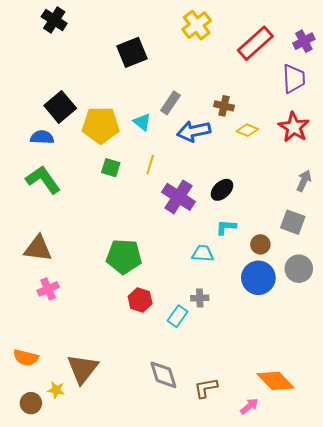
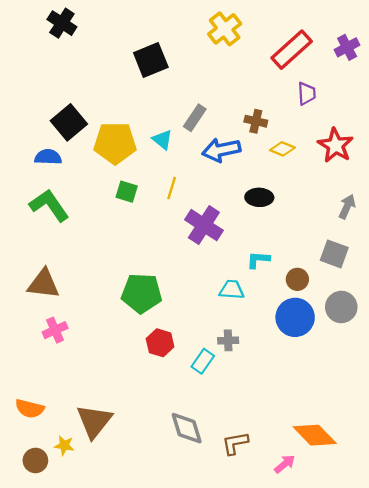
purple trapezoid: (294, 79) -> (307, 93), moved, size x0.7
black ellipse: (222, 190) -> (259, 197), moved, turned 45

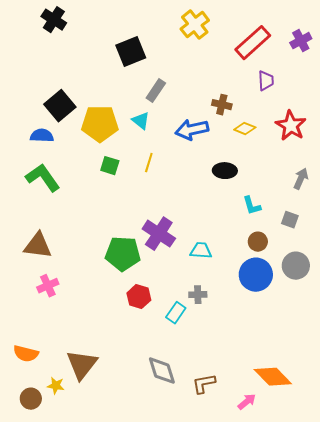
gray rectangle: (195, 118) -> (156, 91), moved
purple cross: (204, 225) -> (159, 234), moved
gray square: (334, 254) -> (290, 220), size x0.7
cyan L-shape: (258, 260) -> (252, 206), moved, turned -110

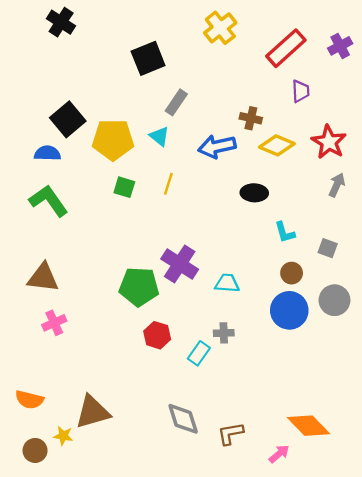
yellow diamond: (245, 129) -> (277, 145), size x1.4
gray arrow: (301, 179) -> (337, 185), moved
brown triangle: (82, 365) -> (93, 412), turned 36

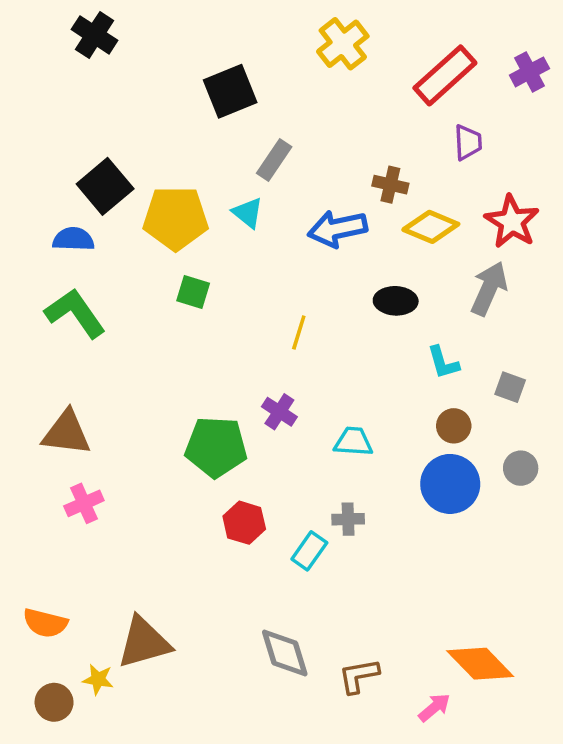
yellow line: (168, 184) -> (299, 333), moved
gray arrow: (337, 185) -> (489, 289), moved, size x1.4
purple cross: (180, 264) -> (279, 412), size x0.6
gray circle: (334, 300) -> (521, 468), size x0.7

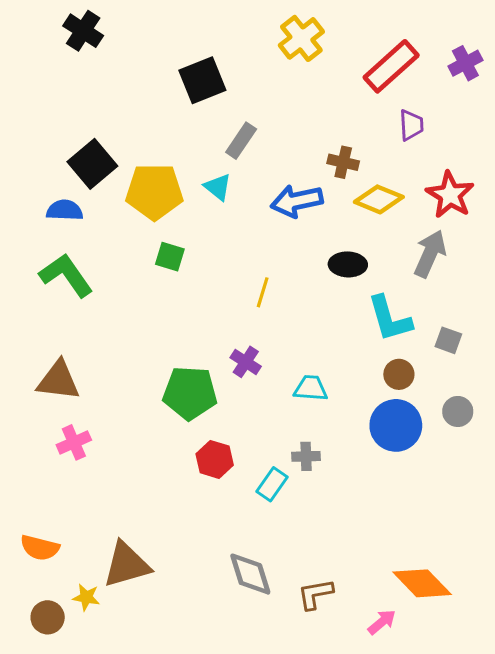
cyan L-shape: (443, 362) -> (390, 319), size x1.6

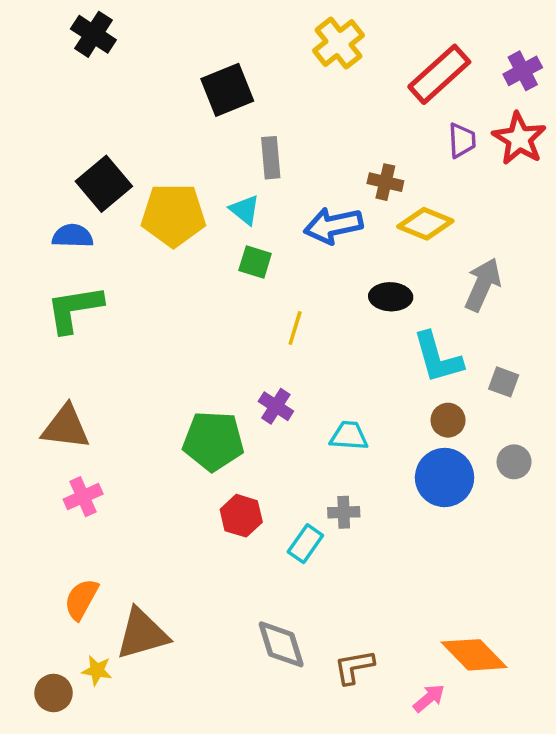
gray rectangle: (241, 141) -> (271, 158), turned -39
red star: (450, 195) -> (519, 139), moved
green square: (170, 257) -> (255, 262), moved
green L-shape: (66, 275) -> (74, 309), turned -64
orange semicircle: (40, 548) -> (81, 599), moved, turned 105

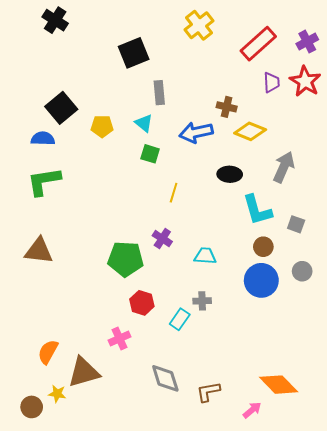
yellow pentagon: (173, 215) -> (102, 126), size x0.6
pink cross: (83, 497) -> (119, 339), moved

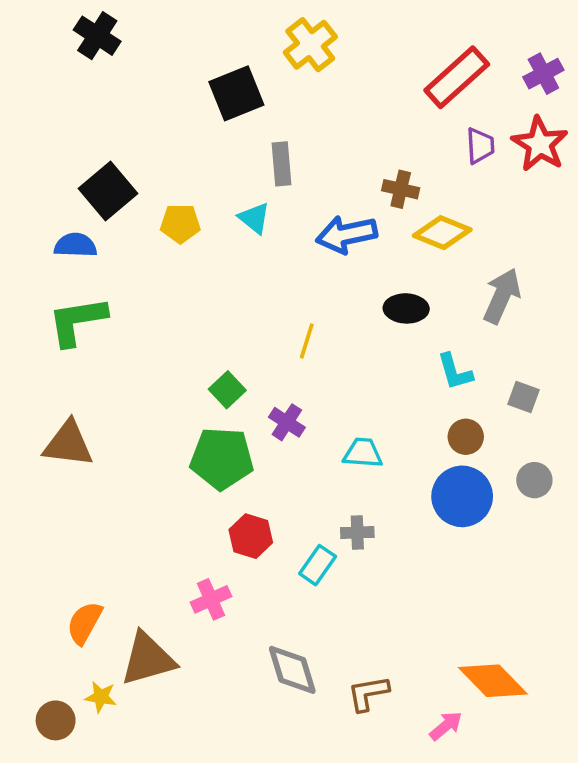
yellow cross: (199, 25) -> (310, 45), moved
green square: (150, 154) -> (227, 390), moved, turned 30
cyan L-shape: (257, 210) -> (455, 372), size x0.7

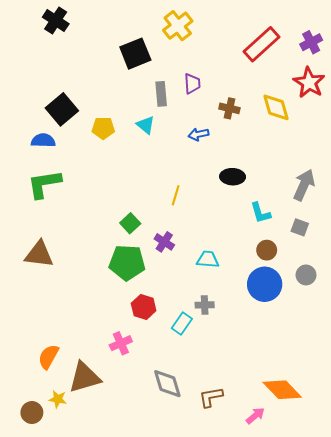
purple trapezoid: (480, 146) -> (192, 84), moved
yellow diamond: (442, 233) -> (276, 107), moved, turned 52
blue arrow: (346, 234) -> (198, 134), size x0.6
gray arrow: (502, 296) -> (304, 185), moved

